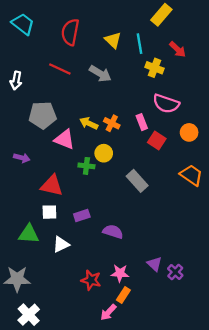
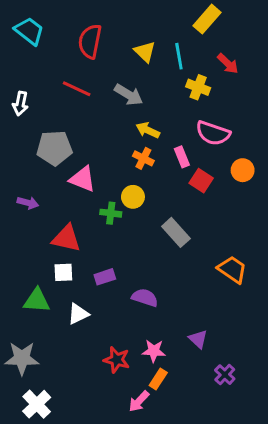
yellow arrow: (89, 123) -> (148, 130), moved
orange trapezoid: (191, 175) -> (232, 269), moved
purple cross: (175, 272) -> (225, 375), moved

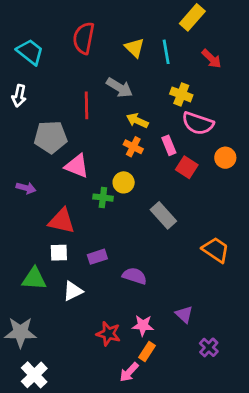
cyan trapezoid: (29, 31) -> (30, 52), moved
yellow cross: (198, 87) -> (181, 94), moved
red line: (77, 89) -> (86, 105), moved, turned 64

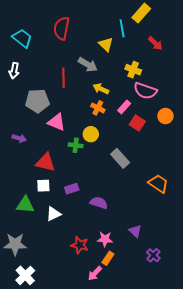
yellow triangle: (135, 48) -> (106, 44), moved
cyan line: (166, 52) -> (122, 28), moved
pink rectangle: (169, 145) -> (124, 107), turned 64

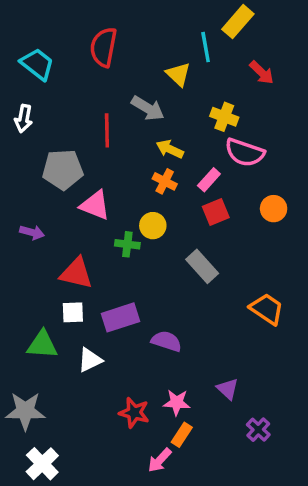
orange circle: (165, 116) -> (274, 209), moved
red square: (137, 123) -> (216, 212), moved, turned 35
purple rectangle: (72, 189) -> (121, 317), size x1.5

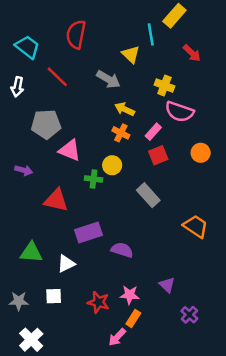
red line: (107, 130) -> (57, 77), moved, turned -45
white square: (73, 312) -> (54, 296), moved
gray star: (25, 411) -> (19, 301), size x0.7

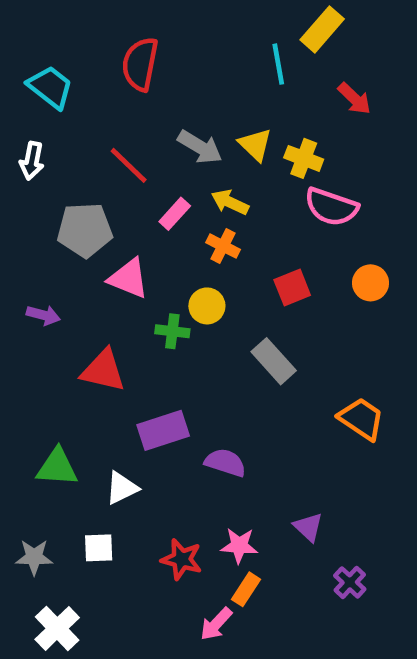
yellow triangle: (131, 54) -> (255, 145), moved
red line: (57, 77) -> (129, 165), moved
pink rectangle: (153, 132) -> (175, 214), moved

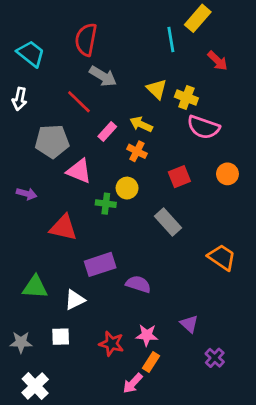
gray arrow: (200, 147) -> (103, 76), moved

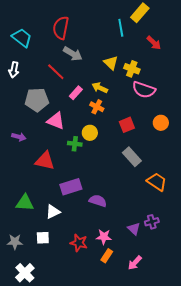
gray rectangle: (168, 222) -> (132, 157), moved
purple cross: (215, 358) -> (152, 222), moved, turned 32
pink arrow: (133, 383) -> (135, 263), moved

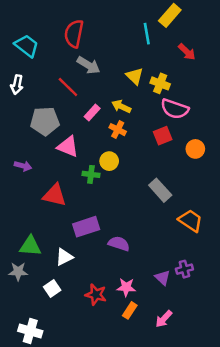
red square: (127, 125) -> (163, 136), moved
white square: (43, 238) -> (52, 289), turned -32
gray star: (15, 242) -> (18, 272), moved
white cross: (25, 273) -> (30, 331), turned -30

